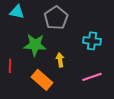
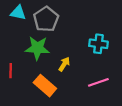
gray pentagon: (56, 18) -> (46, 19), moved
yellow arrow: (60, 60) -> (64, 64), turned 40

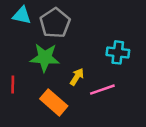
pink line: (98, 82) -> (102, 90), moved

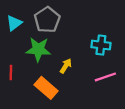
cyan triangle: (22, 15) -> (14, 23), moved, turned -49
pink line: (102, 90) -> (105, 77), moved

